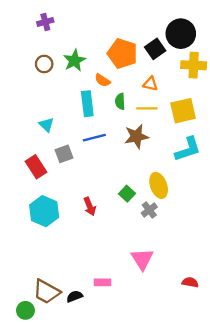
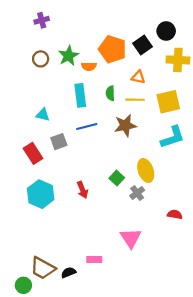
black circle: (181, 34) -> (166, 31), size x0.7
orange semicircle: (103, 80) -> (89, 66), moved, turned -32
cyan triangle: (46, 125) -> (43, 115), turned -32
red semicircle: (190, 282) -> (175, 214), moved

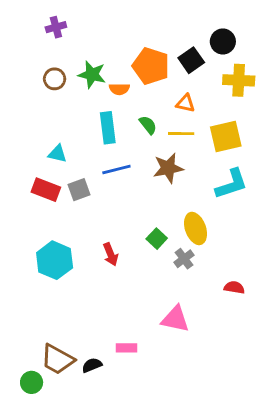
green star: (68, 56) -> (92, 75), turned -30
green semicircle: (110, 93) -> (148, 125), turned 144
red rectangle: (33, 153) -> (46, 190), moved, turned -36
pink triangle: (131, 238) -> (175, 319), turned -45

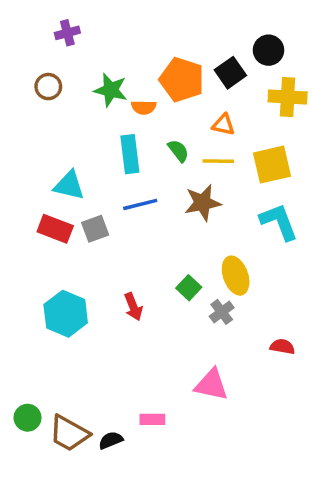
brown circle: (55, 79) -> (48, 87), moved
cyan triangle: (57, 154) -> (69, 185), size x1.4
cyan L-shape: (231, 184) -> (279, 222), turned -93
green circle: (32, 382) -> (28, 418), moved

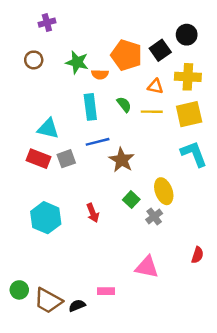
yellow cross: (288, 97) -> (188, 77), moved
brown star: (203, 203) -> (122, 160), moved, turned -30
red semicircle: (282, 347) -> (197, 255), moved, turned 98

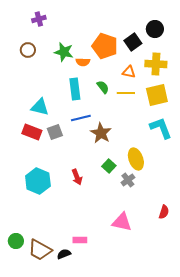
pink rectangle: (106, 291) -> (80, 240), moved

